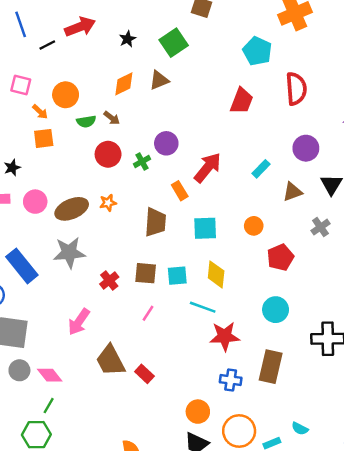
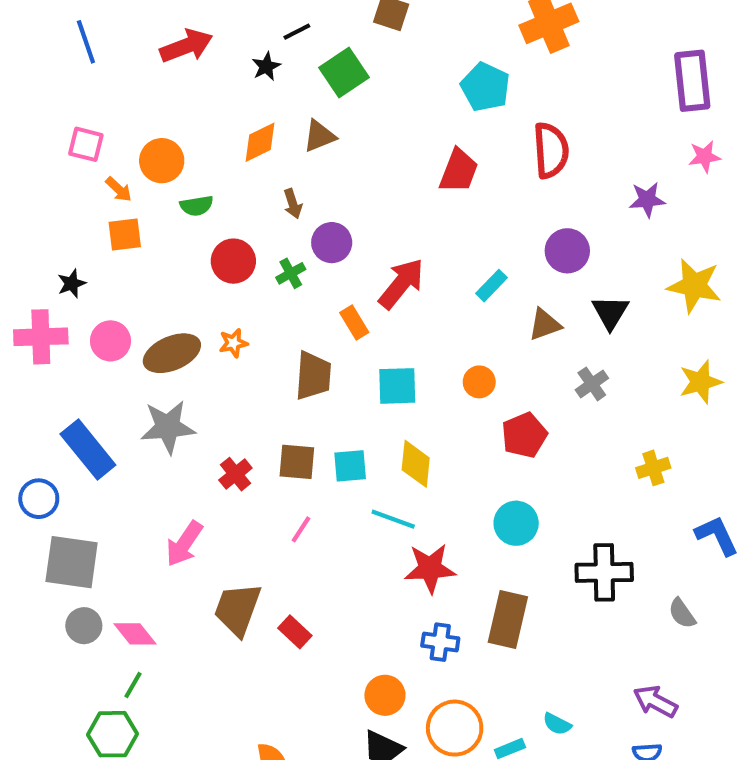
black line: (47, 45) -> (297, 32), moved
brown arrow: (112, 118) -> (293, 204), moved, turned 35
brown trapezoid: (110, 361) -> (237, 609), turned 48

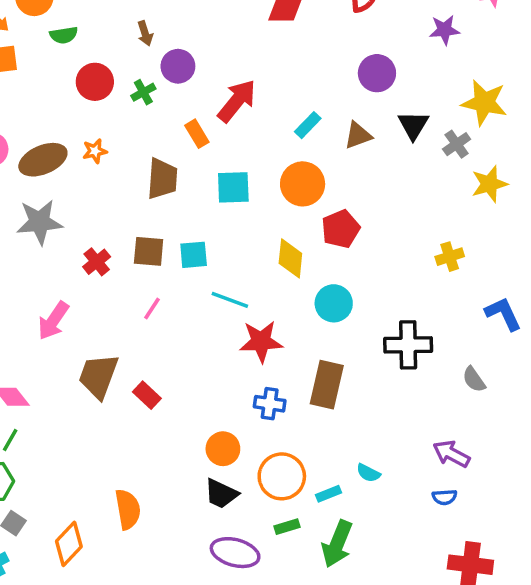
cyan rectangle: (491, 286) -> (308, 125), moved
orange circle: (479, 382) -> (303, 184), size x1.6
gray cross: (592, 384) -> (457, 144), moved
yellow diamond: (416, 464) -> (290, 258), moved

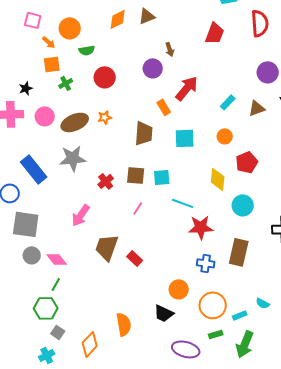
brown arrow: (145, 33) -> (170, 49), moved
green cross: (143, 92) -> (66, 83), moved
orange circle: (303, 184) -> (225, 136), size x0.6
black trapezoid: (221, 494) -> (164, 313), moved

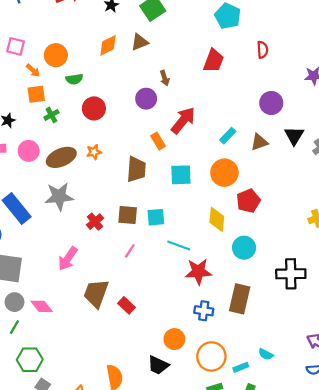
red semicircle: (260, 23) -> (263, 50), size x0.6
orange circle: (225, 136) -> (224, 173), size x1.6
green line: (56, 284) -> (14, 327), moved

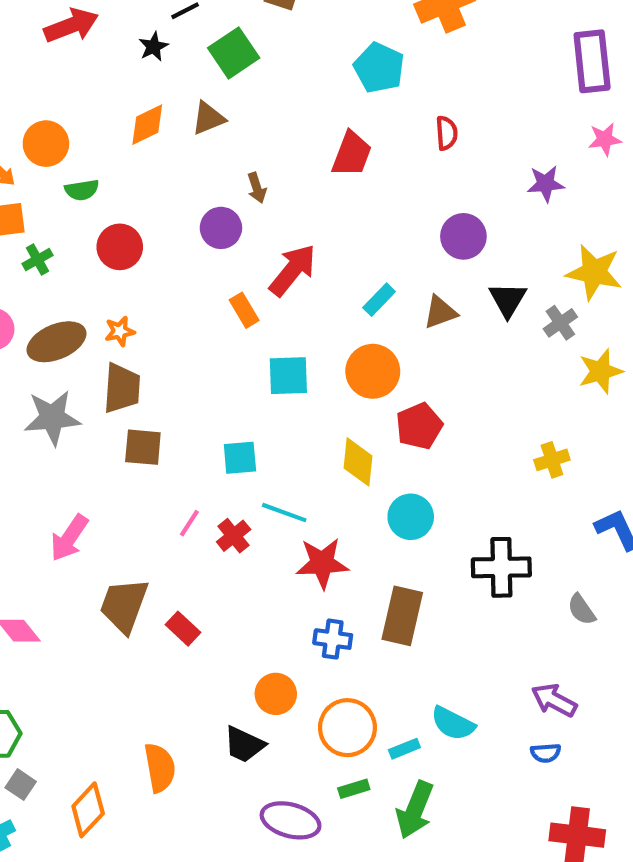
brown trapezoid: (136, 169) -> (122, 388), moved
brown square: (128, 215) -> (143, 447), moved
red cross: (95, 222) -> (234, 536), moved
cyan semicircle: (266, 354) -> (453, 723), size x1.5

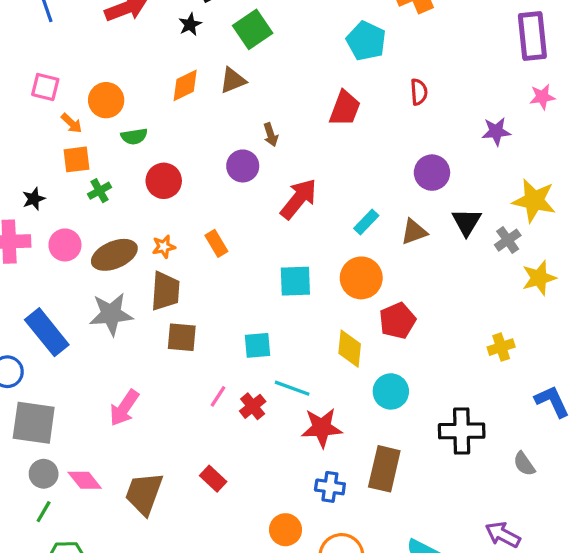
orange rectangle: (244, 310) -> (216, 243), moved
brown trapezoid: (124, 605) -> (144, 493), moved

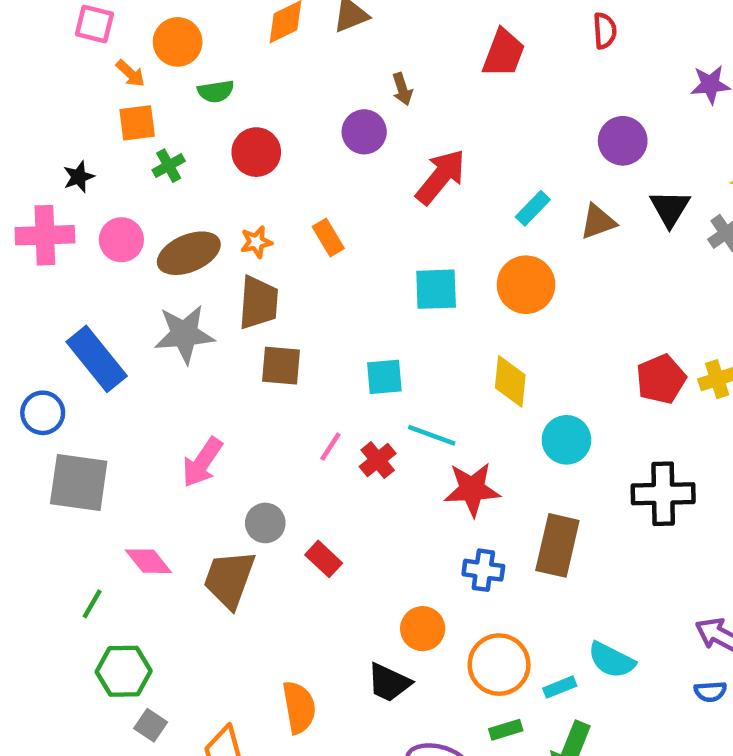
red pentagon: (397, 321) -> (661, 379), moved
gray circle: (44, 474) -> (265, 523), moved

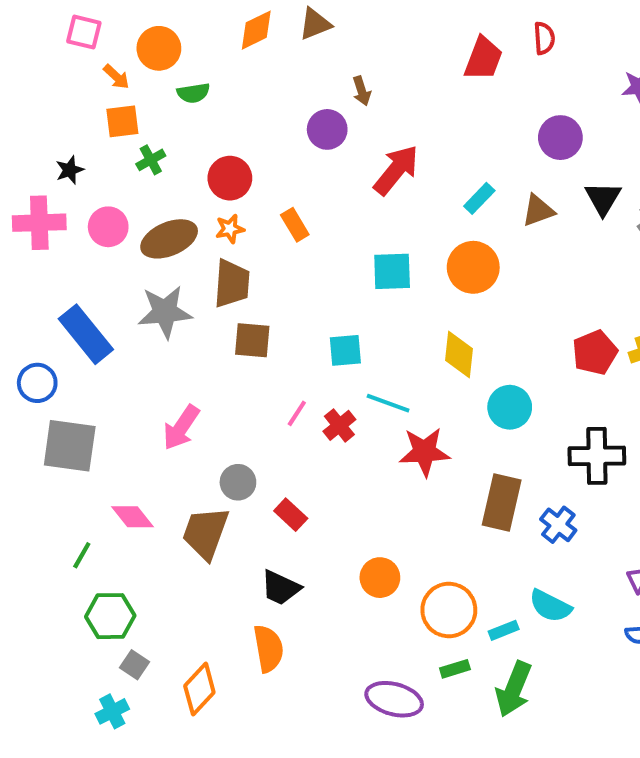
red trapezoid: (504, 53) -> (483, 58), moved
red circle: (256, 152) -> (230, 178), moved
blue cross: (483, 570) -> (558, 525), moved, turned 30
black trapezoid: (389, 683) -> (281, 588), moved

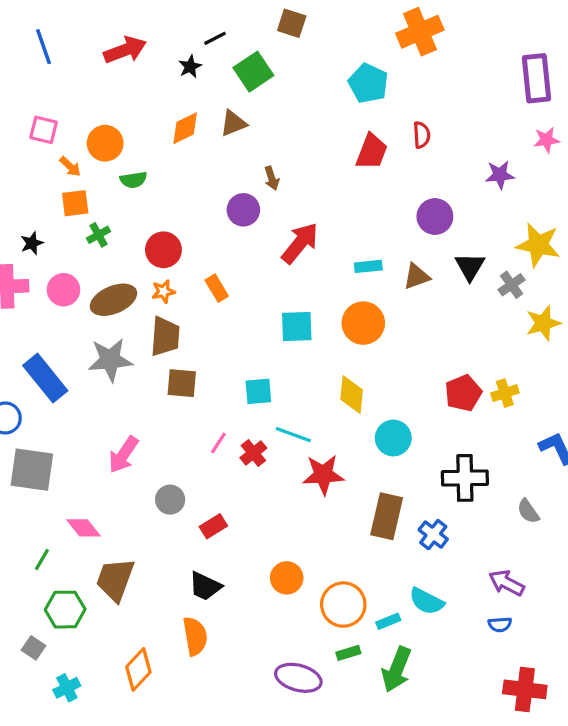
cyan rectangle: (479, 198) -> (368, 266), turned 40
red rectangle: (291, 515) -> (213, 526), turned -75
brown trapezoid: (206, 533) -> (115, 580), moved
gray square: (135, 665) -> (34, 648), moved

